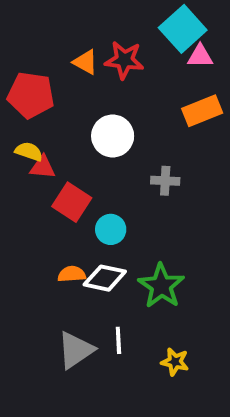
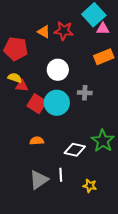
cyan circle: (111, 229) -> (57, 103), moved, size x1.6
white diamond: (105, 278) -> (75, 150), moved
green star: (161, 286) -> (103, 141), moved

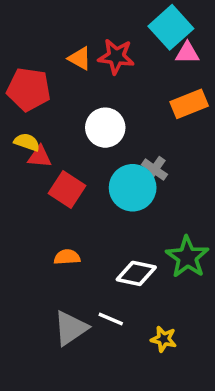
gray cross: (85, 93) -> (154, 170), turned 32
cyan circle: (57, 103) -> (133, 188), moved
white line: (61, 175) -> (111, 319), turned -64

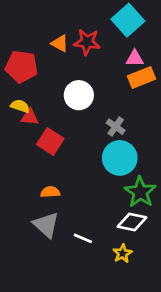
pink triangle: (187, 53) -> (135, 58), moved
cyan circle: (133, 188) -> (120, 158), moved
white diamond: (136, 273) -> (132, 222), moved
gray triangle: (71, 328) -> (46, 225), moved, turned -44
yellow star: (164, 339) -> (122, 253), turned 30

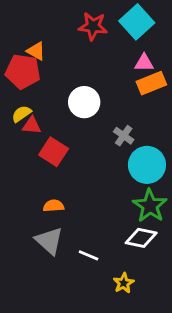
red star: (87, 42) -> (93, 26), moved
orange triangle: (60, 43) -> (36, 51), moved
yellow semicircle: (20, 106) -> (21, 114), turned -54
cyan circle: (120, 158) -> (147, 165), moved
yellow star: (122, 253) -> (124, 283), moved

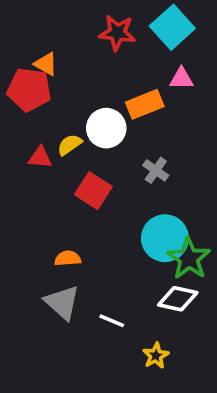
orange rectangle: (151, 83) -> (145, 104), moved
yellow semicircle: (21, 114) -> (70, 145), moved
red square: (54, 152) -> (93, 191), moved
cyan circle: (147, 165) -> (165, 238), moved

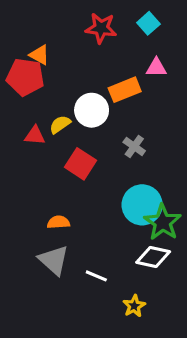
cyan square: (172, 27) -> (148, 23), size x0.6

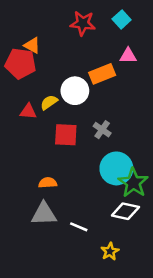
gray cross: (134, 146) -> (102, 130), moved
red square: (81, 164) -> (66, 135), turned -30
gray triangle: (54, 260) -> (44, 214), turned -44

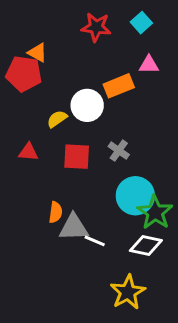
red triangle: (28, 111) -> (28, 152), moved
orange semicircle: (48, 183) -> (56, 212), turned 102
gray triangle: (44, 214) -> (74, 227), moved
white line: (79, 227) -> (95, 241), moved
yellow star: (110, 251) -> (128, 292), size x1.6

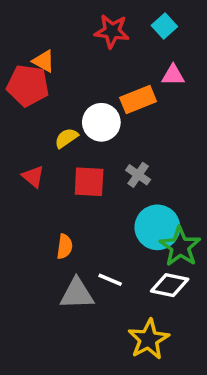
red triangle: (28, 152) -> (33, 177), turned 35
gray triangle: (74, 227) -> (77, 294), moved

